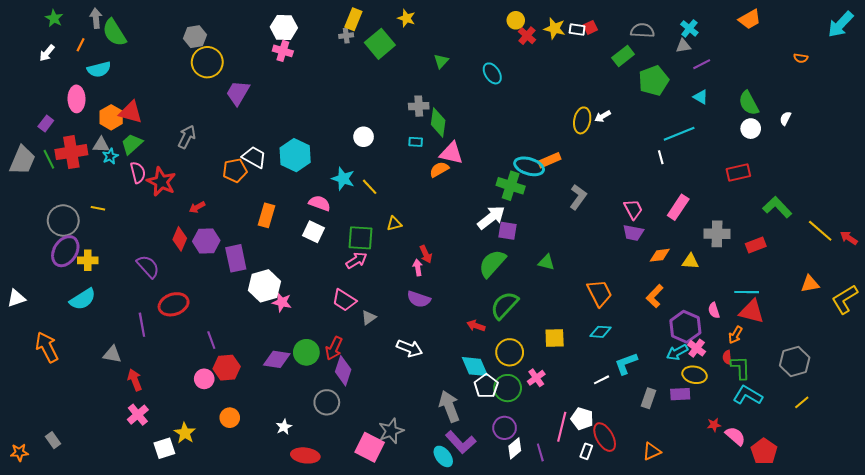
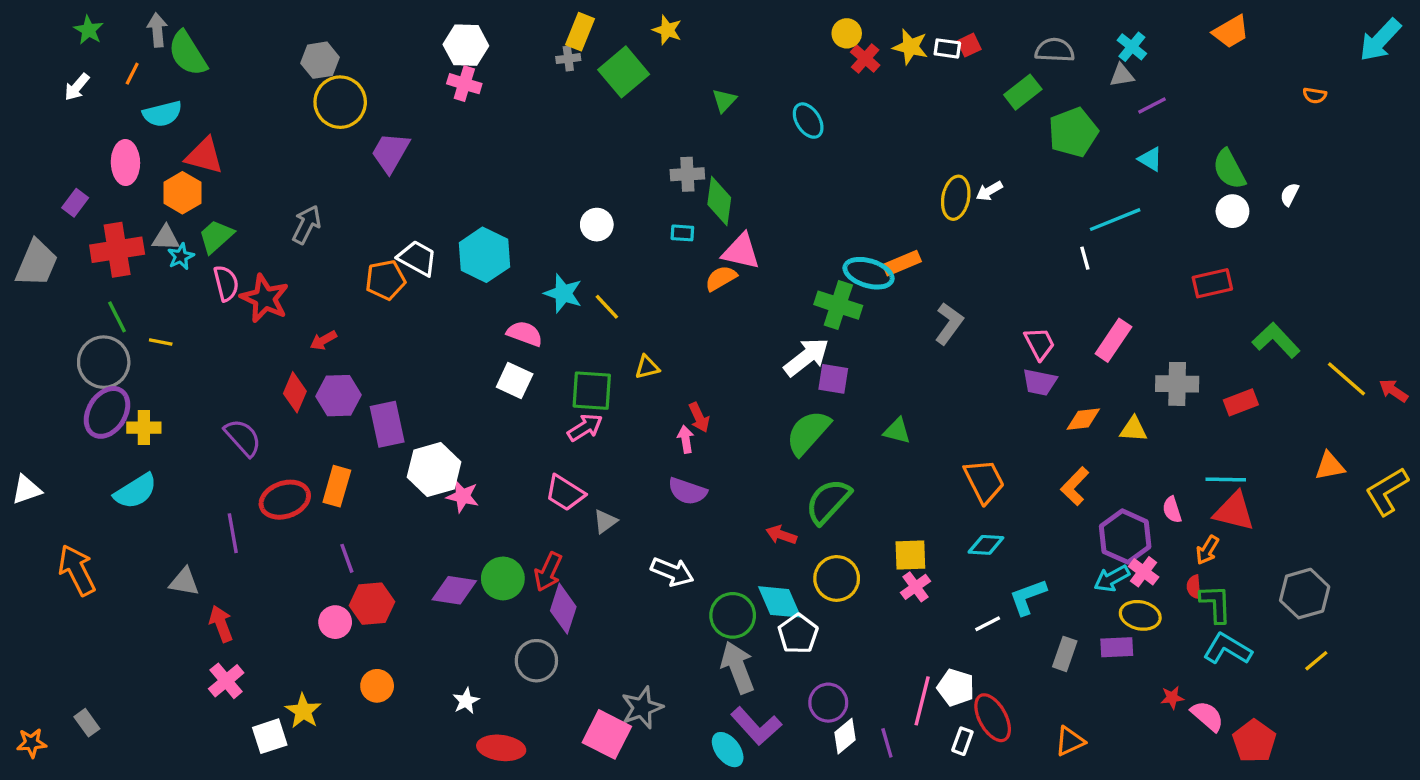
red triangle: (131, 112) -> (204, 156), moved
green line: (49, 159) -> (117, 317), moved
orange rectangle: (267, 215) -> (337, 486), moved
pink cross: (536, 378) -> (915, 587), moved
green circle: (508, 388) -> (733, 615), moved

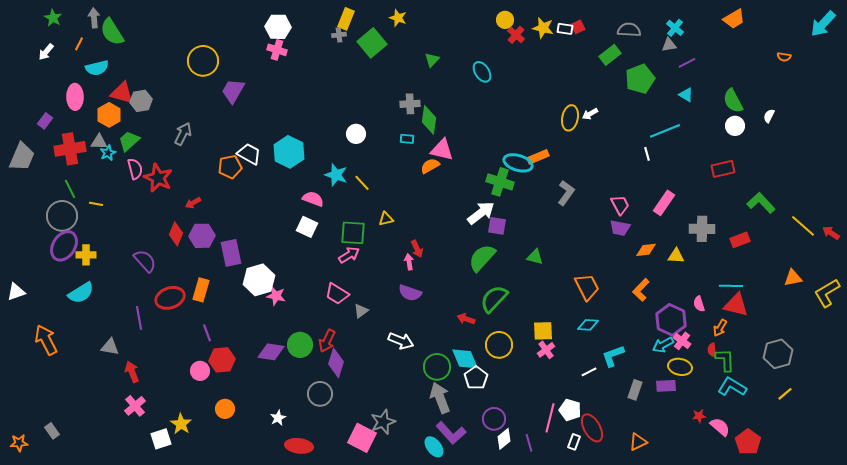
gray hexagon: (320, 60) -> (141, 101), moved

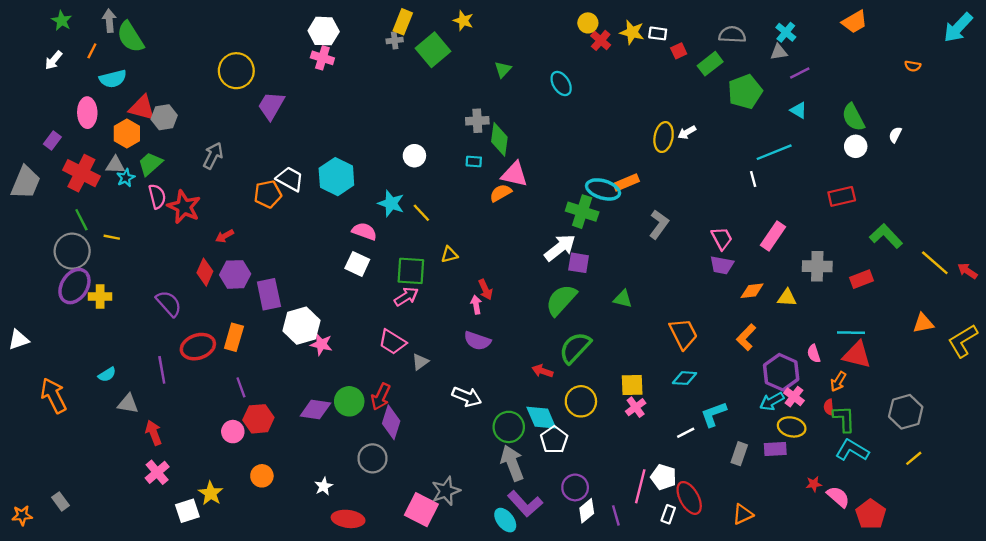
red square: (578, 27) -> (679, 51), moved
red cross: (70, 149) -> (81, 173), turned 36
cyan semicircle: (81, 293) -> (107, 375), moved, size x0.6

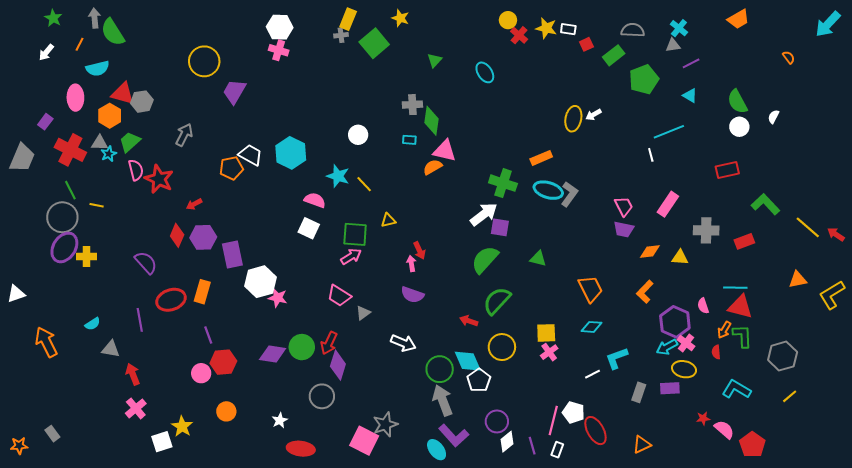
orange semicircle: (913, 66) -> (789, 57), turned -136
cyan ellipse: (603, 189) -> (548, 190), moved
green L-shape: (844, 419) -> (742, 336), moved
white rectangle: (668, 514) -> (557, 450), moved

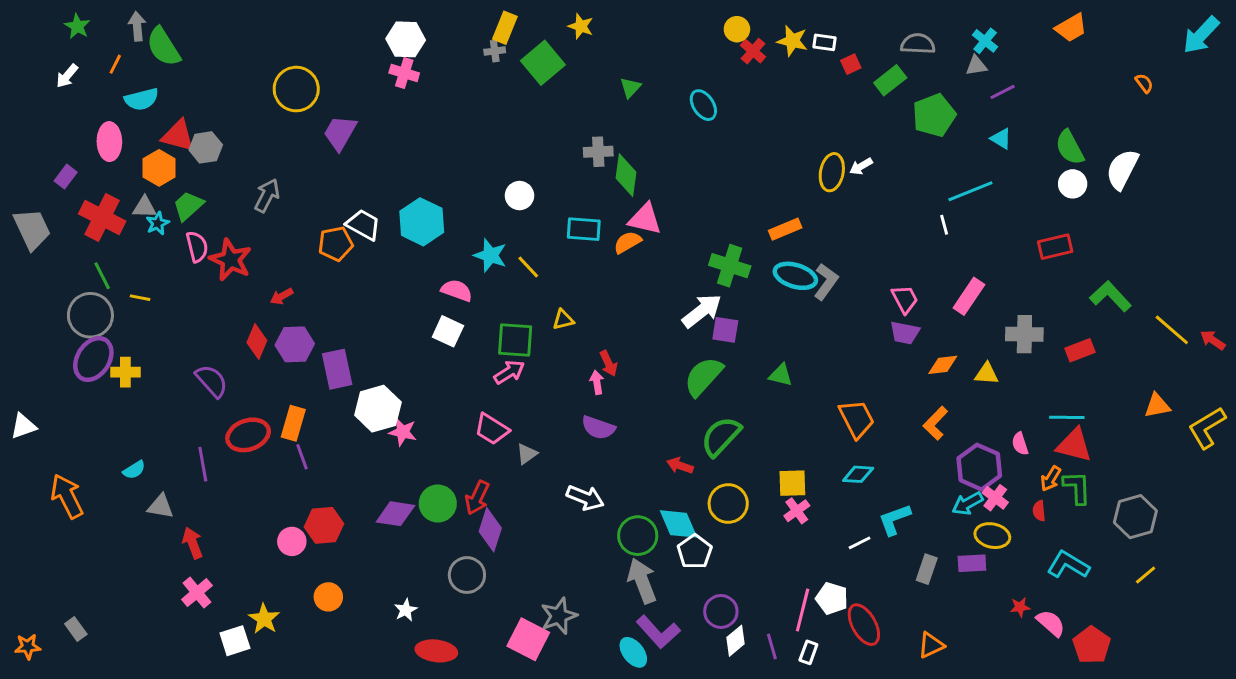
white semicircle: (774, 117) -> (1122, 169), size x2.0
cyan rectangle: (409, 140) -> (584, 229), moved, size x1.6
gray trapezoid: (22, 158) -> (32, 229), turned -48
purple line: (208, 335) -> (302, 457), moved

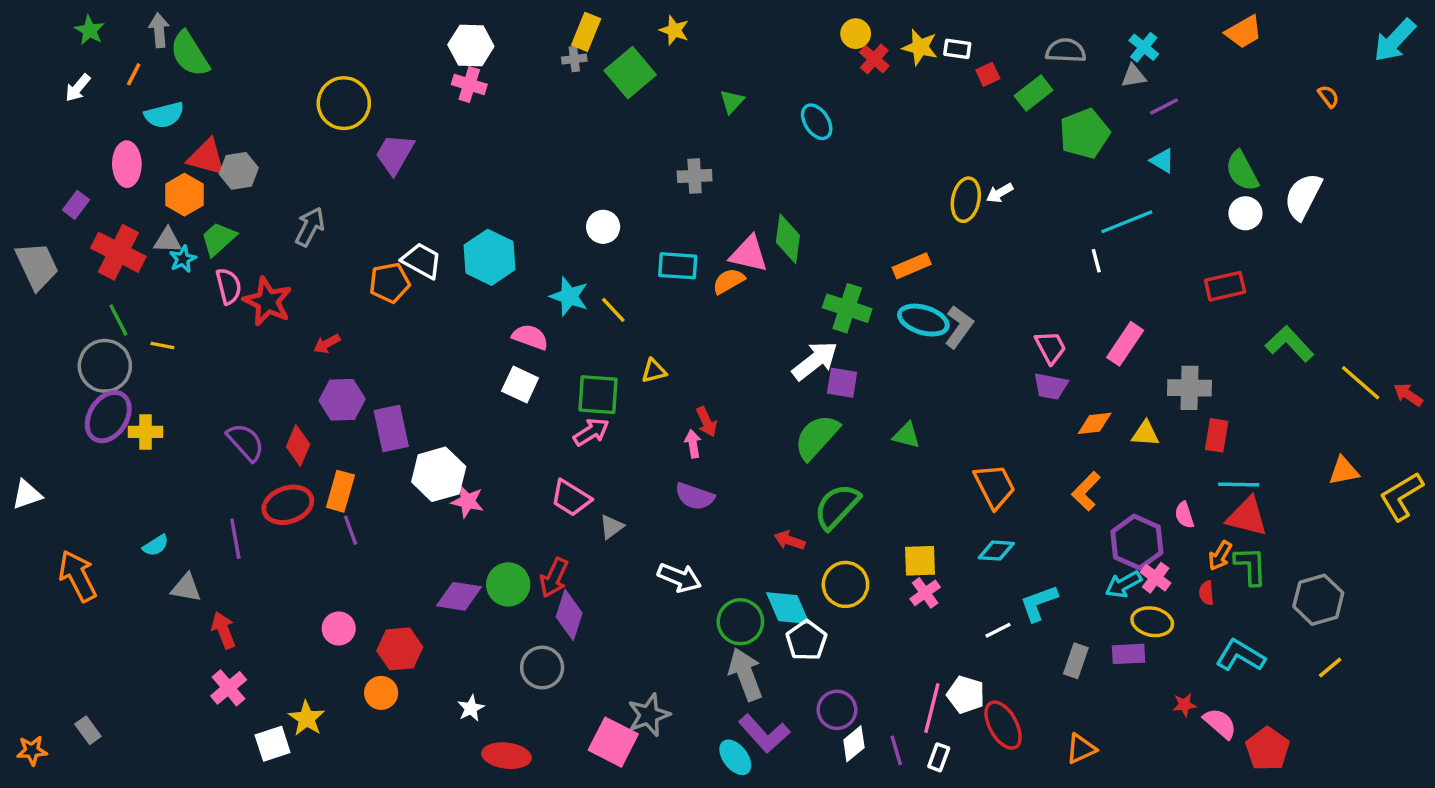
green diamond: (626, 175) -> (788, 239), moved
red diamond: (257, 341) -> (298, 445), moved
red rectangle: (1080, 350) -> (1217, 435), moved, turned -60
red hexagon: (324, 525) -> (400, 649), moved

